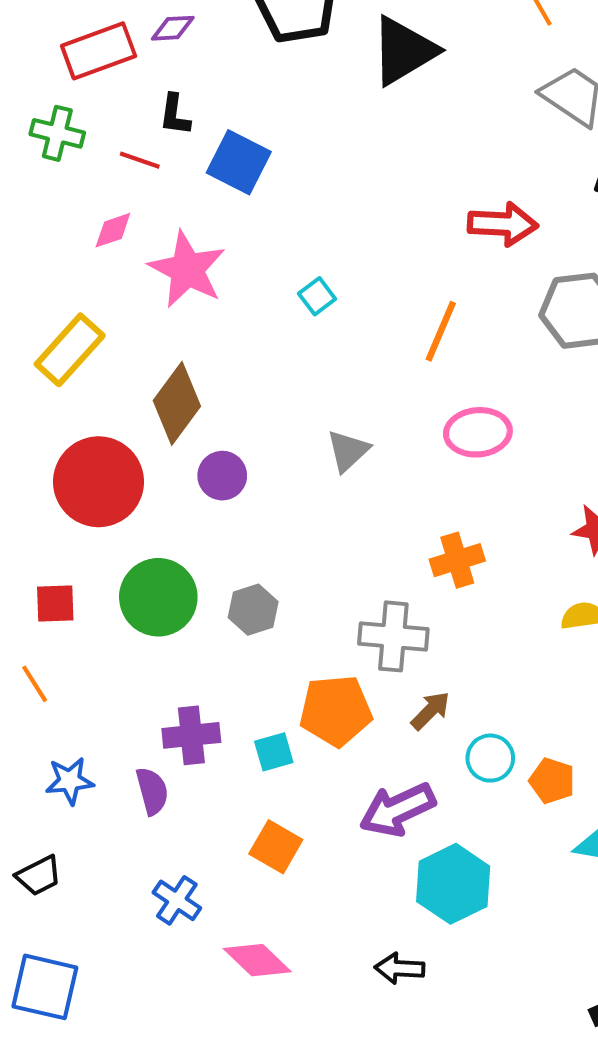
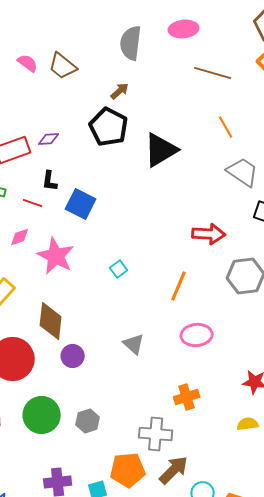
brown diamond: (177, 403) -> (51, 321), turned -30
gray triangle: (348, 451) -> (134, 344), turned -35
brown arrow: (430, 711) -> (174, 470), size x1.5

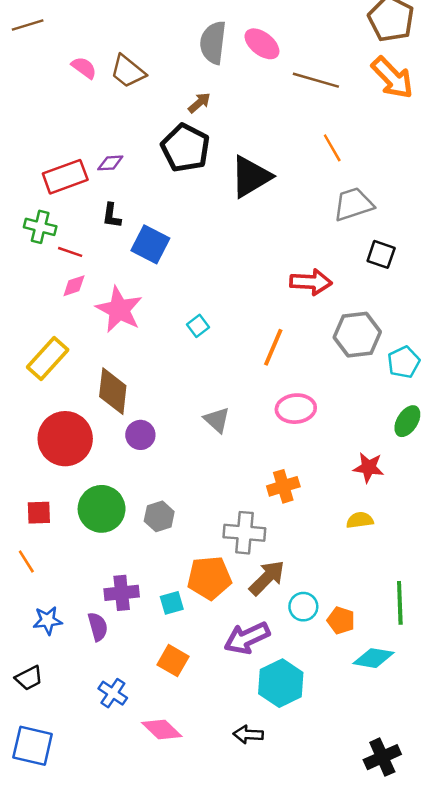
pink ellipse: (184, 29) -> (262, 44), moved, turned 44
gray trapezoid: (243, 172) -> (353, 204), turned -52
red line: (33, 203) -> (70, 252), moved

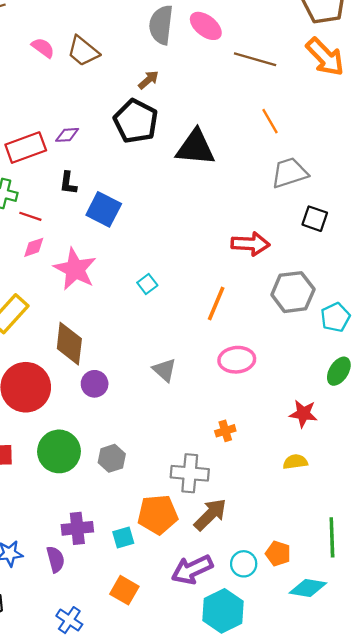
black triangle: (251, 177) -> (195, 148), turned 36
orange cross: (283, 486) -> (225, 431), size x0.7
cyan circle: (303, 607) -> (244, 564), moved

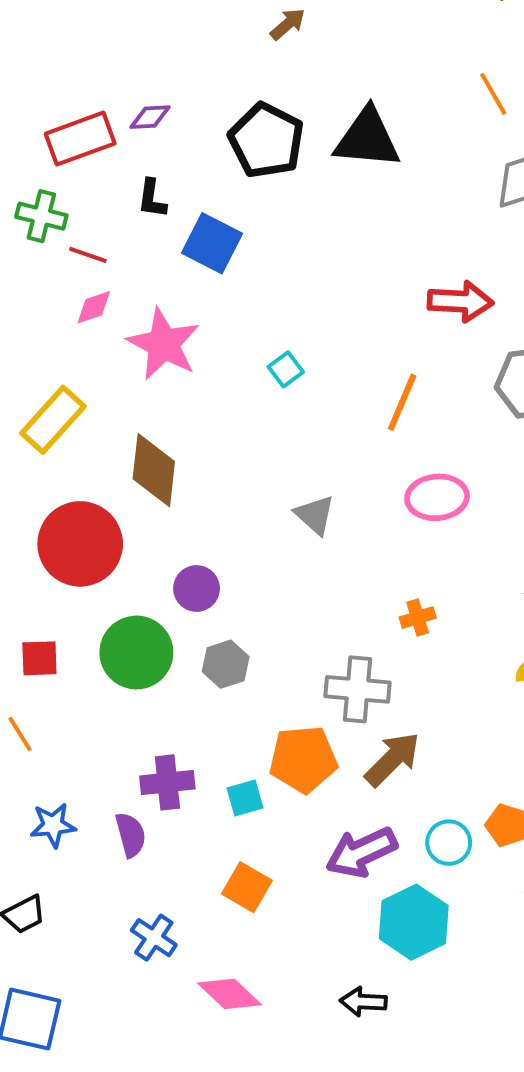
black pentagon: (136, 121) -> (266, 140), moved
purple circle: (95, 384) -> (197, 589), moved

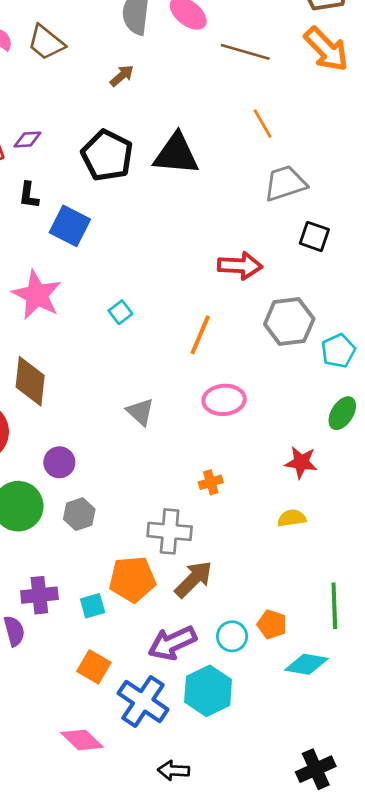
blue cross: (154, 938) -> (143, 701), moved, size x1.6
black arrow: (363, 1002) -> (174, 770), moved

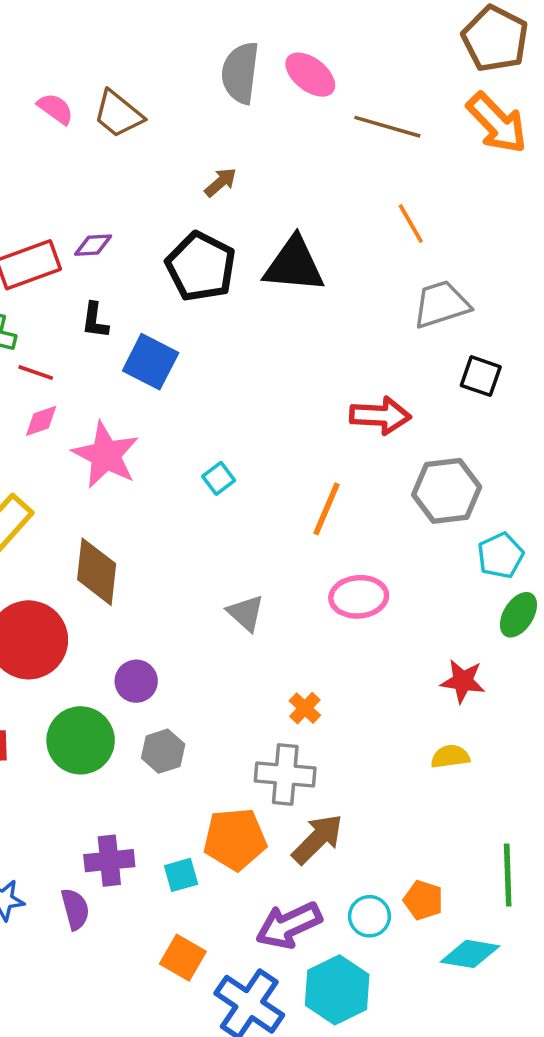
brown arrow: (122, 76) -> (221, 182), moved
cyan pentagon: (338, 351) -> (500, 556), moved
orange cross: (211, 482) -> (305, 708), moved, turned -30

